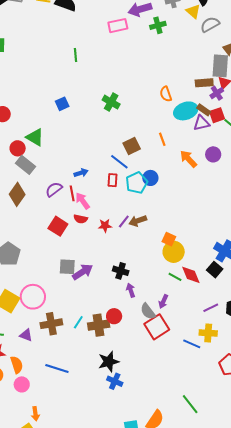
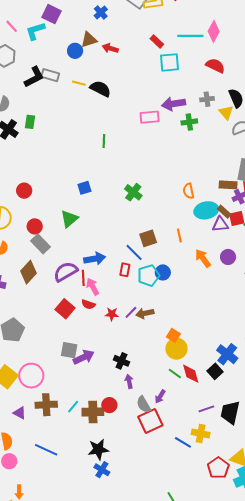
green triangle: (35, 137) -> (69, 219), moved, turned 42
blue arrow: (81, 173) -> (95, 259), size x1.5
purple semicircle: (54, 189) -> (66, 272), size x1.4

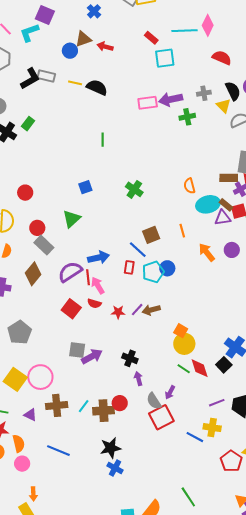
red semicircle: (215, 66) -> (222, 58), moved
pink rectangle: (150, 117) -> (148, 103), moved
green rectangle: (30, 122) -> (28, 124), turned 32

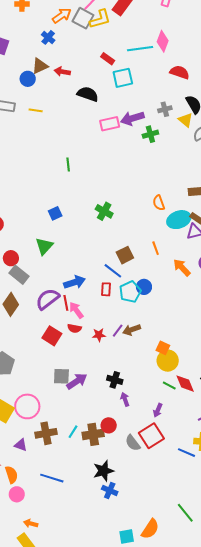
black semicircle: (97, 87) -> (88, 94), moved
gray semicircle: (154, 401) -> (133, 443), moved
orange arrow: (33, 494) -> (31, 523), turned 112

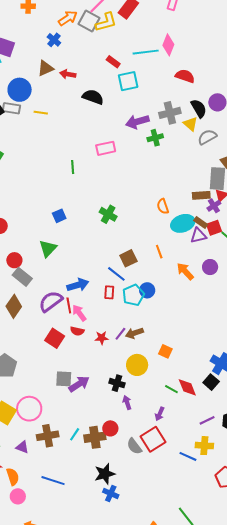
blue circle: (28, 79) -> (20, 90), moved, size x1.5
gray cross: (165, 109) -> (170, 113), size x1.5
pink rectangle: (110, 124) -> (106, 148), moved
yellow circle: (168, 361) -> (137, 365), moved

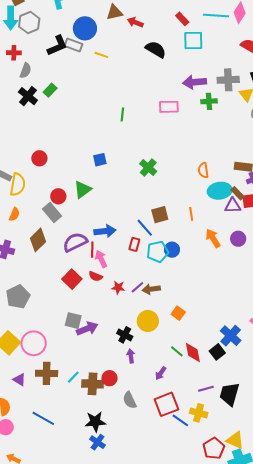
pink rectangle: (106, 148) -> (169, 107), moved
red circle: (14, 260) -> (58, 196), moved
red square: (153, 439) -> (166, 404), moved

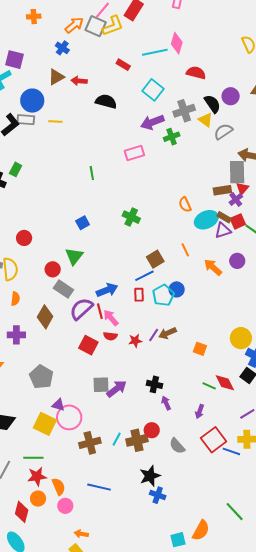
cyan square: (193, 41) -> (153, 90), moved, turned -35
gray rectangle: (52, 213) -> (63, 289), moved
blue line: (145, 228) -> (144, 276), turned -60
yellow circle: (148, 321) -> (241, 338), moved
purple triangle: (19, 380) -> (58, 405), moved

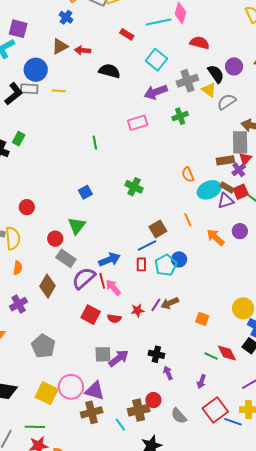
green cross: (172, 137) -> (180, 116), moved
purple cross: (16, 335) -> (19, 304), turned -30
red semicircle: (110, 336) -> (114, 319), moved
purple triangle: (58, 405) -> (95, 391), moved, size x1.5
cyan line: (117, 439) -> (120, 425), moved, turned -64

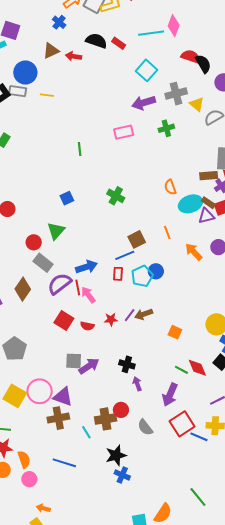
black semicircle: (110, 71) -> (96, 41), moved
black semicircle: (216, 74) -> (203, 64), moved
purple arrow: (201, 382) -> (170, 395), size x1.6

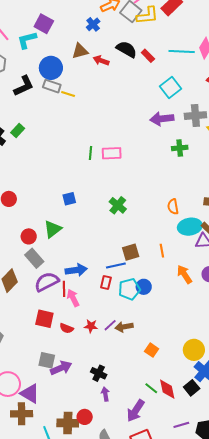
gray rectangle: (18, 91) -> (52, 86), moved
pink rectangle: (124, 132) -> (112, 153), moved
red square: (64, 320) -> (44, 319), turned -30

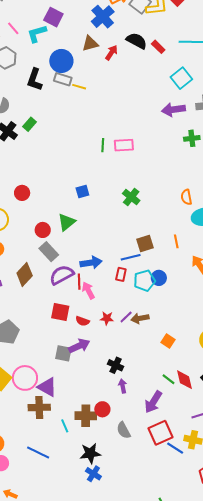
blue cross: (93, 24) -> (103, 17), size x1.6
red arrow: (101, 60) -> (111, 53), turned 105
black L-shape: (24, 86) -> (35, 80), turned 135
purple arrow: (61, 368) -> (79, 346), moved

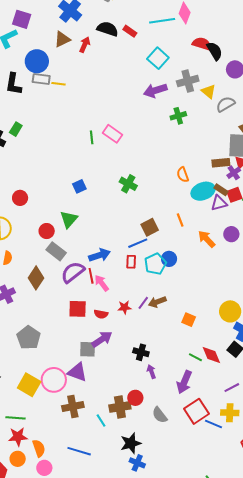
pink rectangle: (124, 145) -> (112, 134), turned 48
purple triangle: (47, 387) -> (77, 372), moved

